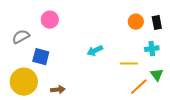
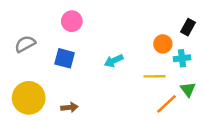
pink circle: (50, 20) -> (72, 21), moved
orange circle: (136, 22) -> (163, 44), moved
black rectangle: (157, 23) -> (188, 27), turned 40
blue square: (41, 57) -> (65, 58), moved

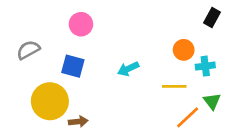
black rectangle: (188, 27) -> (212, 17), moved
yellow circle: (29, 98) -> (50, 101), moved

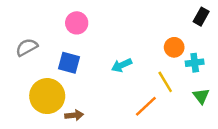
yellow line: (174, 86) -> (165, 82), turned 60
orange line: (188, 117) -> (146, 106), moved

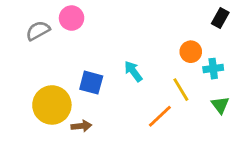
pink circle: (77, 23) -> (72, 18), moved
gray semicircle: (27, 47) -> (38, 31), moved
blue square: (69, 63) -> (91, 83), moved
cyan arrow: (122, 65) -> (133, 71), turned 78

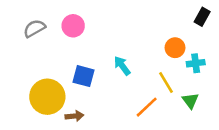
pink circle: (72, 18) -> (73, 26), moved
green triangle: (220, 105) -> (190, 101), moved

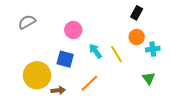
black rectangle: (202, 17) -> (137, 13), moved
pink circle: (73, 26) -> (73, 30), moved
yellow line: (166, 83) -> (116, 54), moved
orange line: (147, 107) -> (89, 83), moved

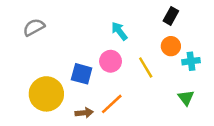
pink circle: (73, 30) -> (111, 61), moved
cyan arrow: (95, 51) -> (119, 31), moved
brown arrow: (58, 90) -> (84, 113), moved

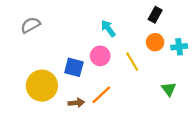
cyan cross: (191, 61) -> (179, 47), moved

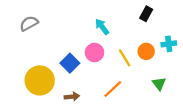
orange circle: (155, 42) -> (146, 51), moved
blue square: (74, 67) -> (70, 63), turned 30
orange line: (101, 95) -> (113, 89), moved

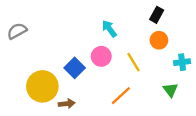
gray semicircle: (29, 23) -> (17, 31), moved
cyan cross: (169, 44) -> (182, 62), moved
orange circle: (146, 51) -> (159, 40), moved
brown arrow: (72, 97) -> (67, 104), moved

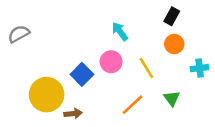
green triangle: (170, 90) -> (172, 98), moved

